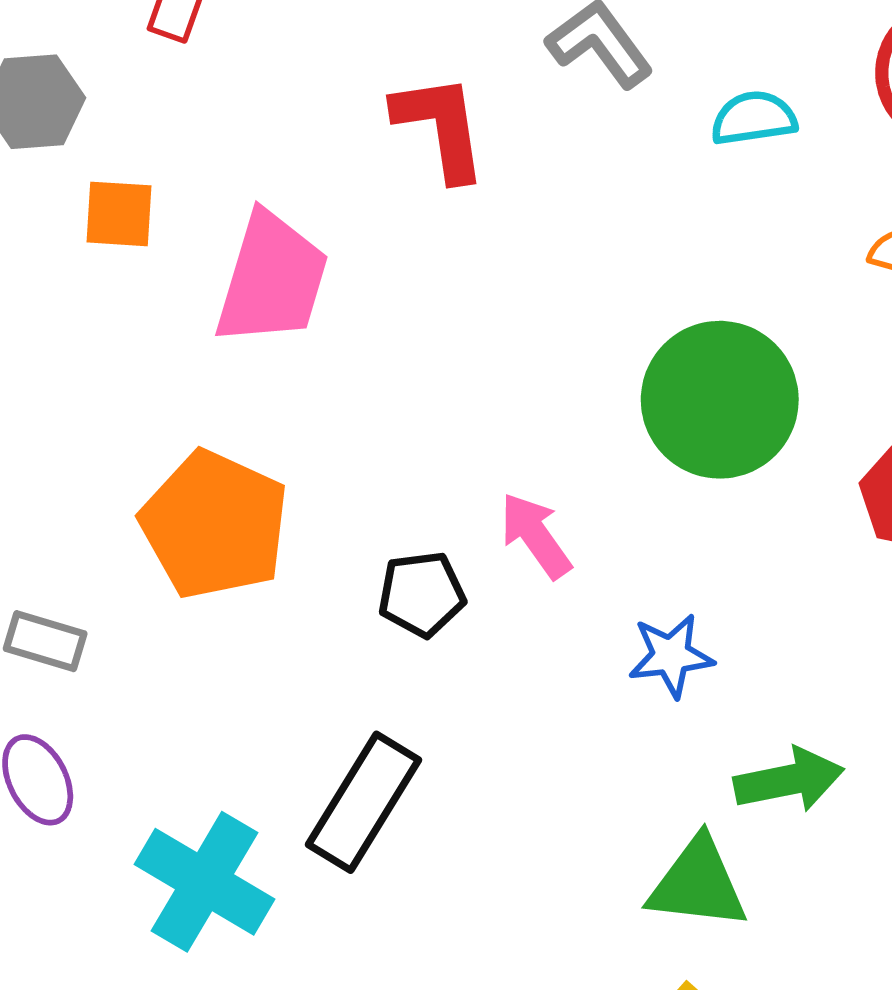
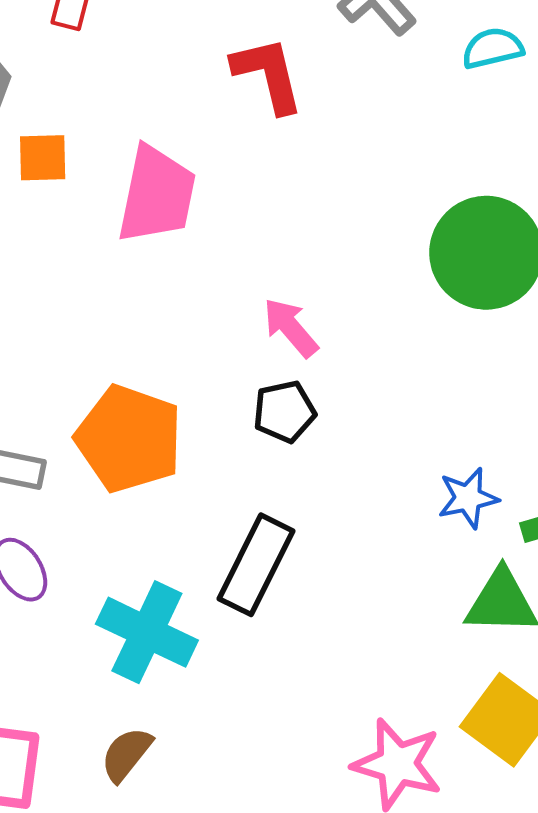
orange pentagon: (214, 525) -> (129, 439), moved
pink arrow: (536, 536) -> (291, 328), moved
blue star: (671, 656) -> (468, 498), moved

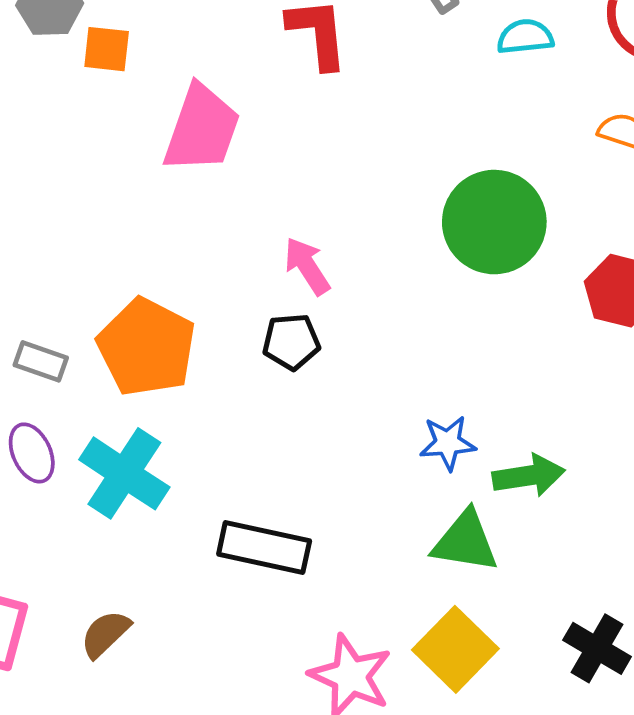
orange square: (43, 158) -> (107, 49), moved
black rectangle: (256, 565) -> (264, 547), moved, turned 68
cyan cross: (147, 632) -> (124, 473), moved

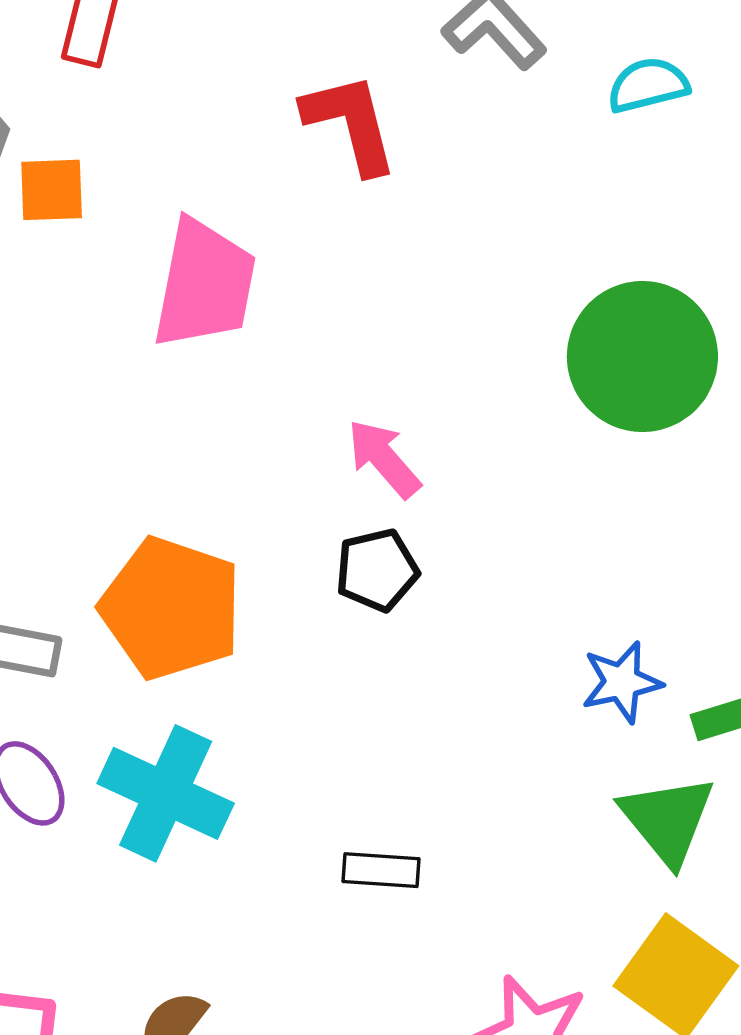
green triangle: (465, 542) -> (667, 820), turned 50
black rectangle: (264, 547) -> (381, 870), size x0.6

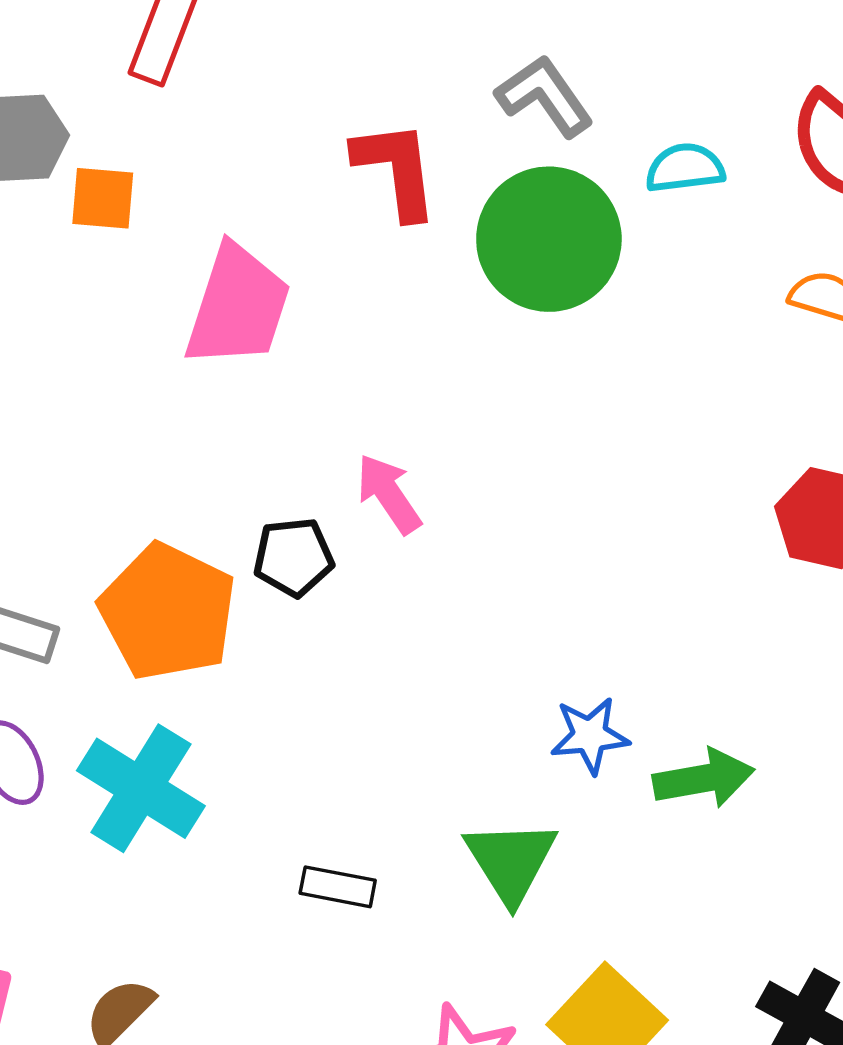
green circle: (642, 357) -> (549, 239), moved
black pentagon: (377, 570) -> (293, 557), moved
green triangle: (667, 820) -> (511, 861), moved

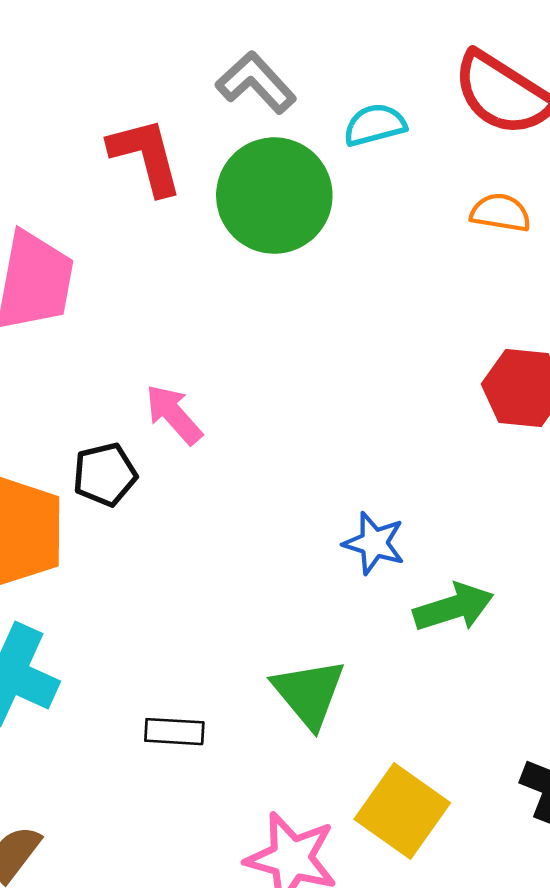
blue star: (590, 735) -> (374, 543), moved, turned 30

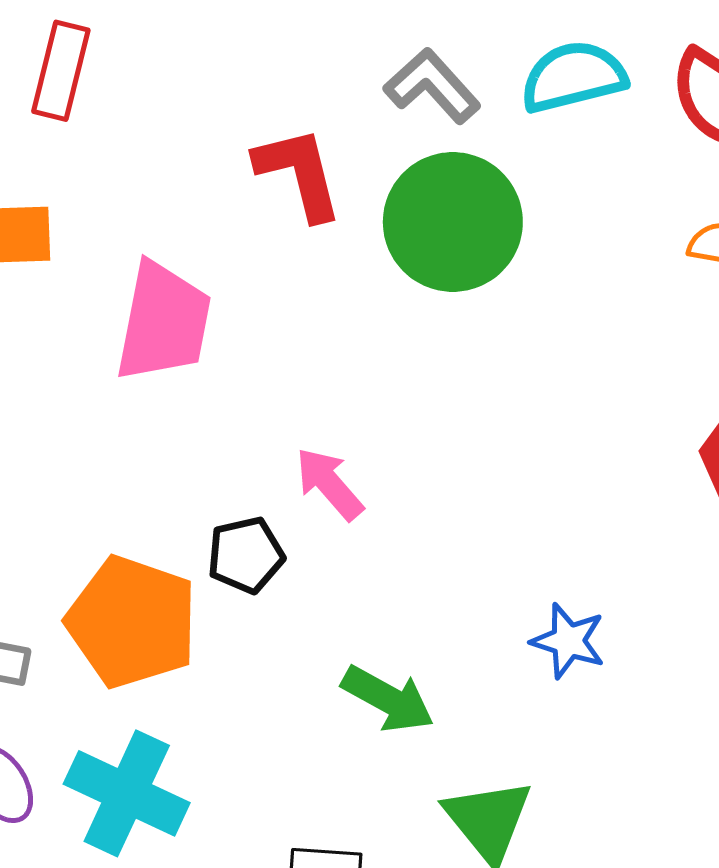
cyan semicircle: (375, 125) -> (573, 77), moved, size x1.4
green arrow: (453, 607) -> (388, 699), moved, turned 46

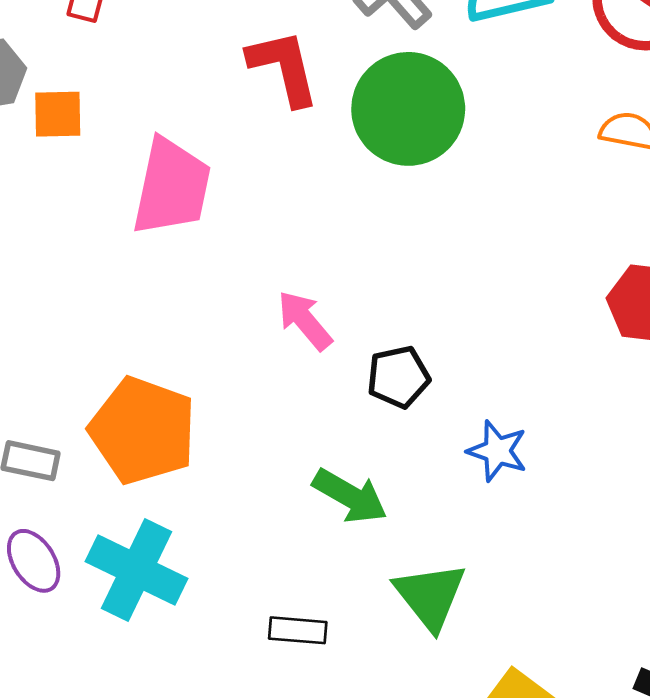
black pentagon: (246, 555) -> (398, 377), moved

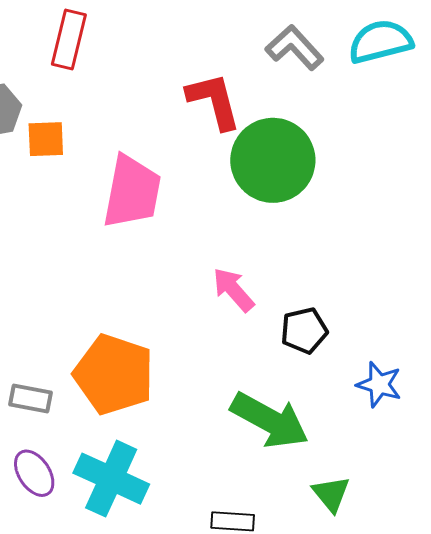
green circle: (408, 109) -> (273, 160), moved
green arrow: (350, 496) -> (270, 420), size x1.4
green triangle: (430, 596) -> (331, 494), size x0.7

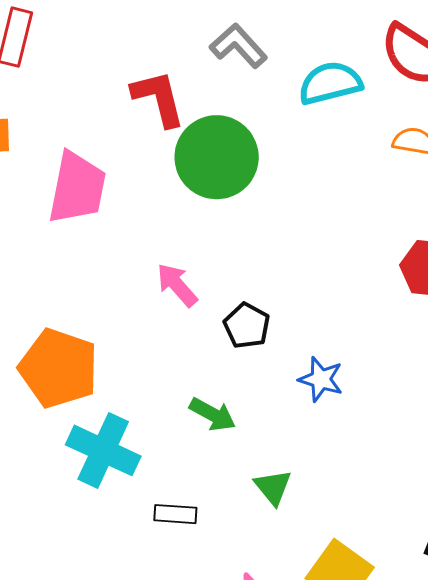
cyan semicircle: (380, 42) -> (330, 83), moved
black pentagon: (304, 331) -> (247, 326), turned -30
green arrow: (270, 420) -> (213, 414), size x0.6
cyan cross: (111, 479) -> (103, 450), moved

